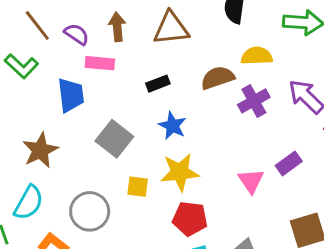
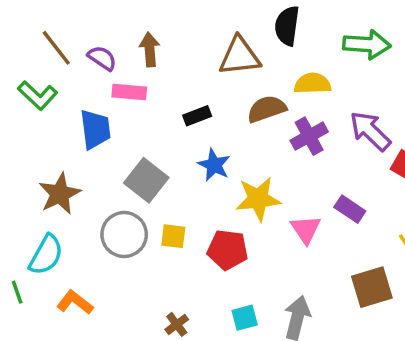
brown triangle: (171, 28) -> (240, 56), moved
purple rectangle: (289, 163) -> (350, 209), turned 70
yellow star: (180, 172) -> (258, 199), moved
gray circle: (90, 211) -> (124, 235), moved
red pentagon: (190, 219) -> (228, 250), moved

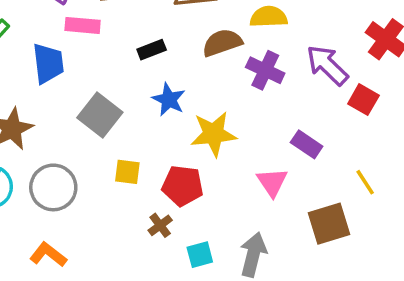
purple cross: (309, 136) -> (265, 70), turned -36
pink triangle: (306, 229) -> (272, 182), moved
gray circle: (124, 235) -> (53, 187), moved
orange L-shape: (75, 302) -> (48, 255), moved
brown cross: (177, 324) -> (160, 225), moved

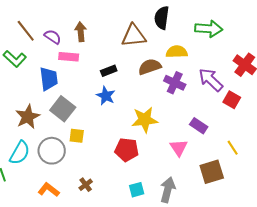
blue star: (169, 100) -> (106, 96), moved
gray square: (100, 115) -> (63, 109), moved
yellow square: (127, 172) -> (77, 136), moved
brown cross: (160, 225) -> (86, 185), moved

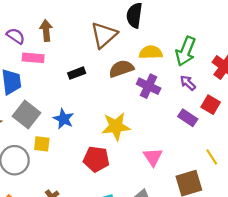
green arrow: (209, 29) -> (186, 51), moved, turned 108
brown triangle: (134, 36) -> (104, 35), turned -36
purple arrow: (211, 80) -> (188, 83), size x0.6
blue star: (106, 96) -> (64, 119), moved
purple rectangle: (199, 126) -> (188, 118), moved

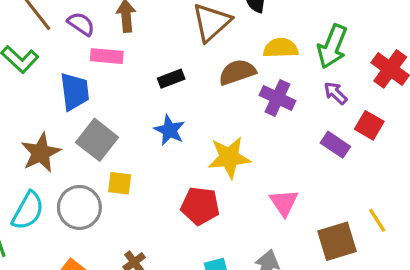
blue star: (64, 119) -> (170, 130), moved
yellow line: (212, 157) -> (377, 220), moved

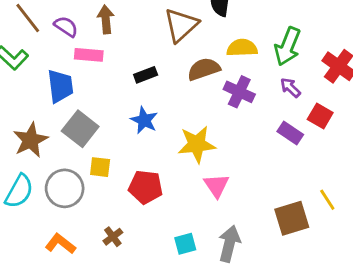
pink triangle: (284, 203) -> (217, 186), moved
red pentagon: (200, 206) -> (146, 187), moved

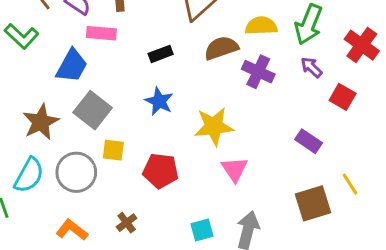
blue trapezoid: (60, 86) -> (72, 66), turned 36
purple rectangle: (290, 133) -> (309, 141), moved

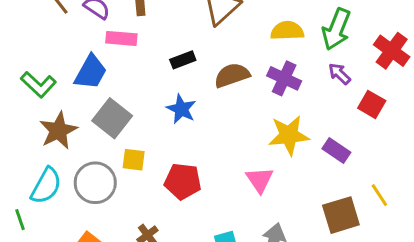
green L-shape: (22, 36) -> (38, 84), moved
brown semicircle: (221, 48) -> (232, 75), moved
yellow star: (214, 126) -> (289, 135), moved

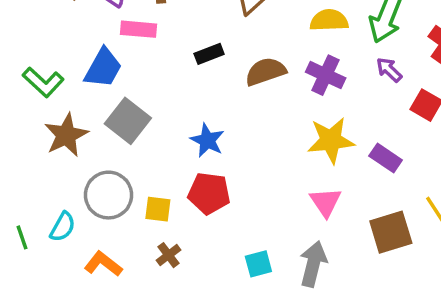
blue star: (181, 109) -> (207, 140), moved
yellow square: (134, 160) -> (158, 209), moved
pink triangle: (260, 180) -> (326, 202), moved
cyan semicircle: (46, 186) -> (63, 227), moved, size x0.7

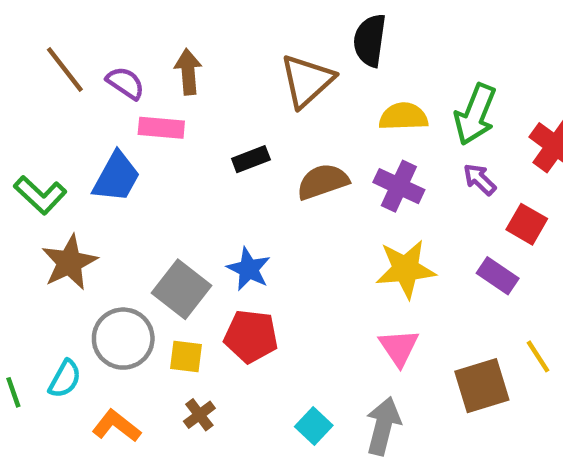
gray square: (128, 121) -> (181, 289), moved
purple rectangle: (386, 158) -> (498, 276), moved
cyan square: (258, 264) -> (314, 426), turned -32

